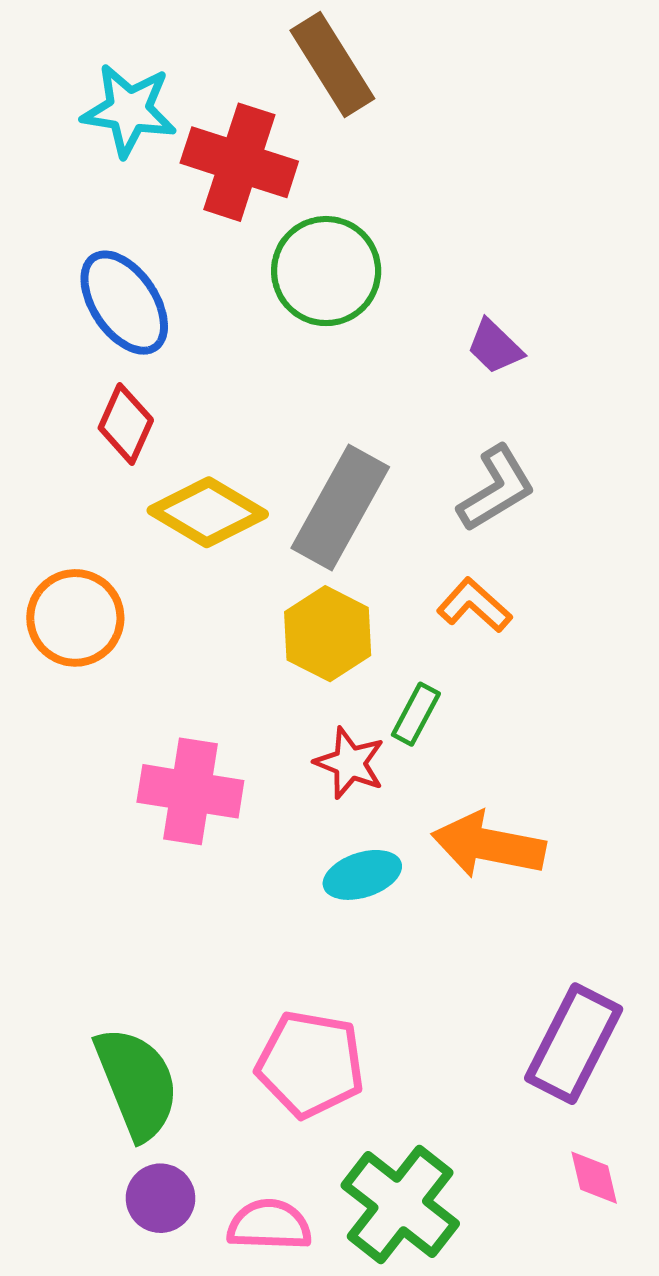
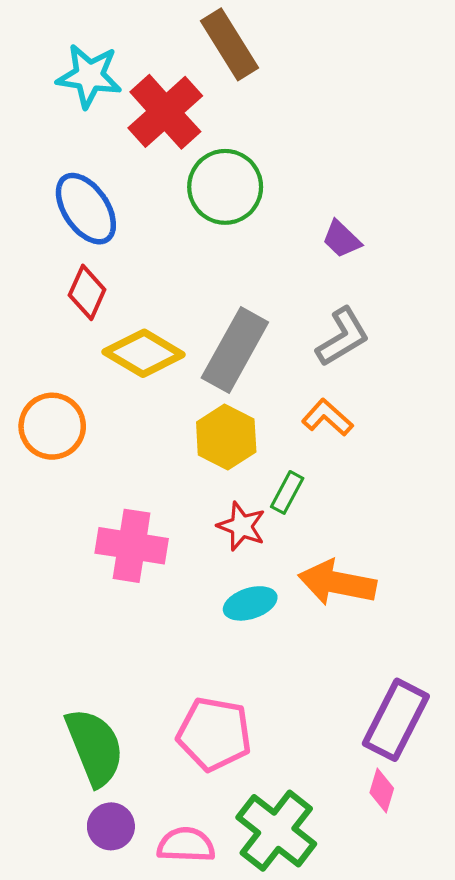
red cross: (239, 162) -> (165, 112), turned 30
pink diamond: (594, 1178) -> (382, 790), moved, turned 30

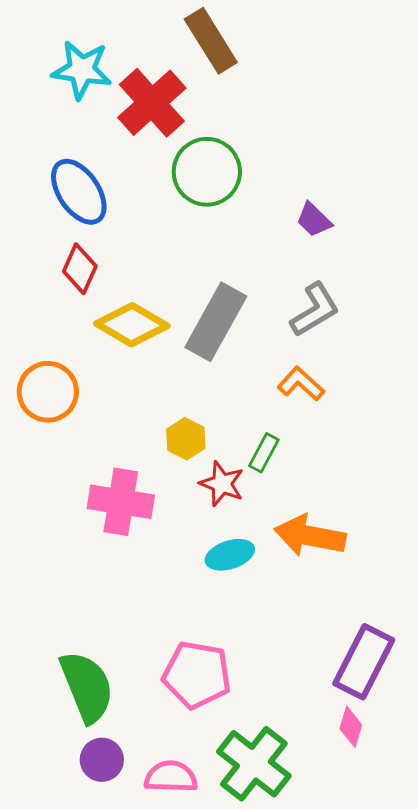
yellow hexagon: (226, 437) -> (186, 439), moved, size x0.7

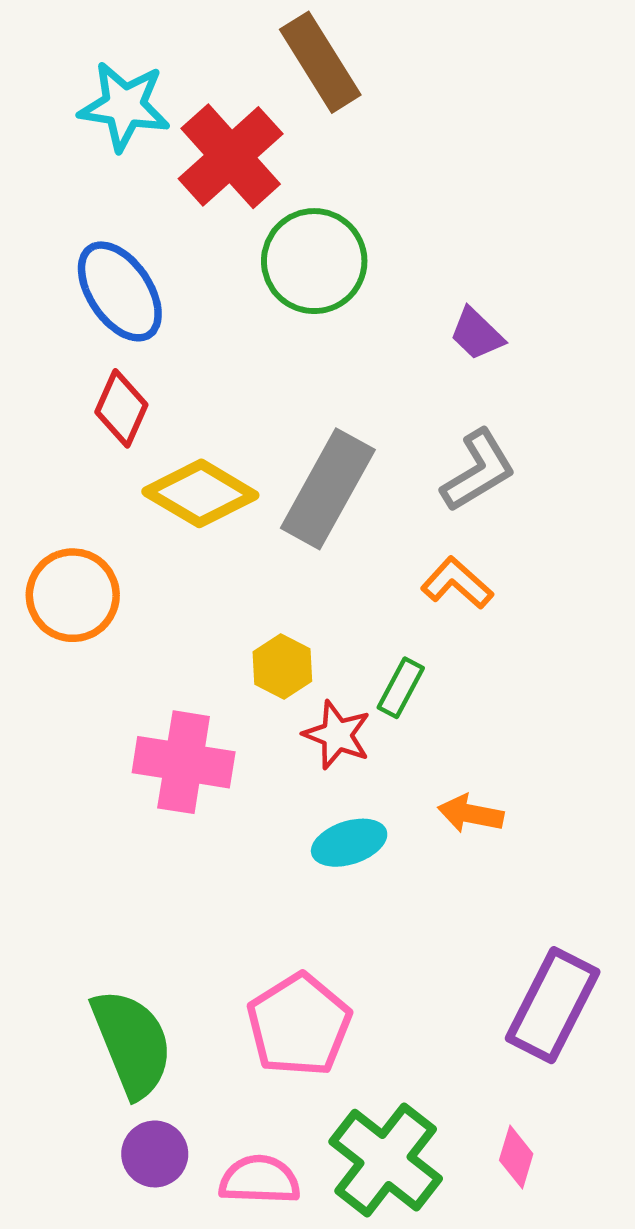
orange arrow: (310, 536) -> (471, 814), size x0.6
pink pentagon: (197, 675) -> (299, 1025), turned 30
pink diamond: (351, 727) -> (516, 1157), moved

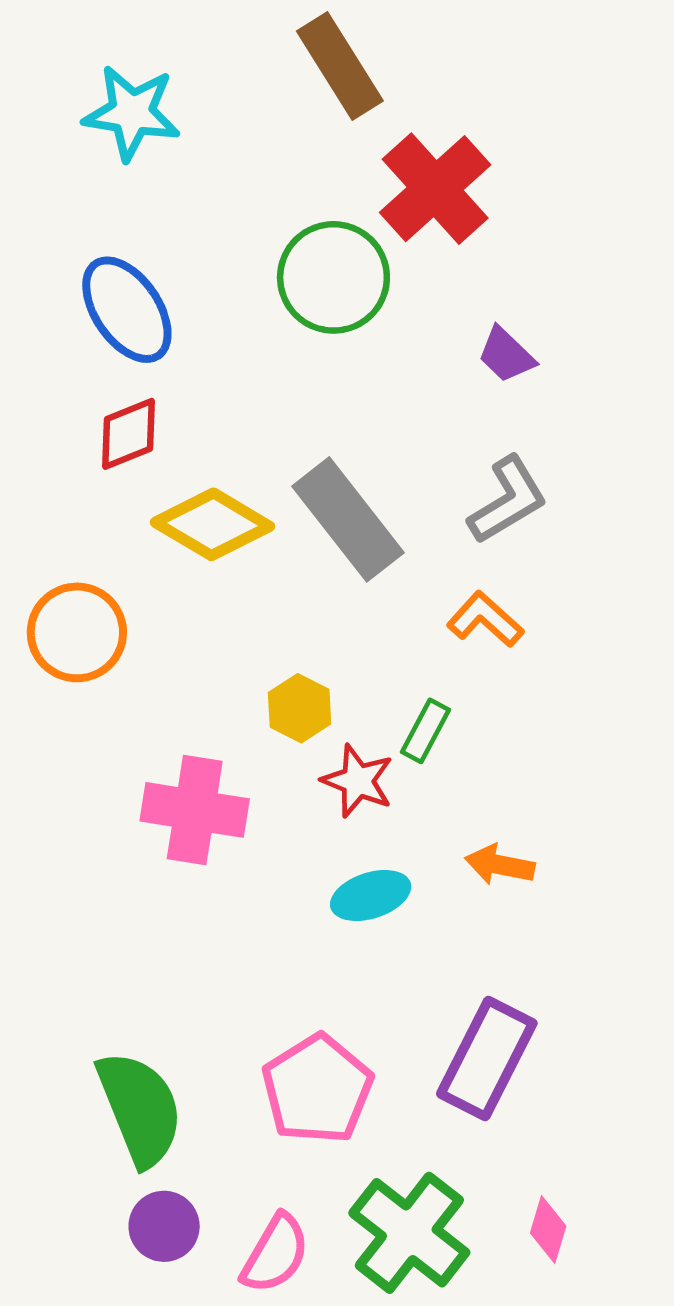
red cross: (231, 156) -> (435, 189), moved
red diamond: (121, 408) -> (129, 434), turned 44
gray rectangle: (328, 489) -> (348, 519), turned -67
purple rectangle: (553, 1005) -> (487, 1058), moved
pink semicircle: (260, 1180) -> (275, 1254), turned 118

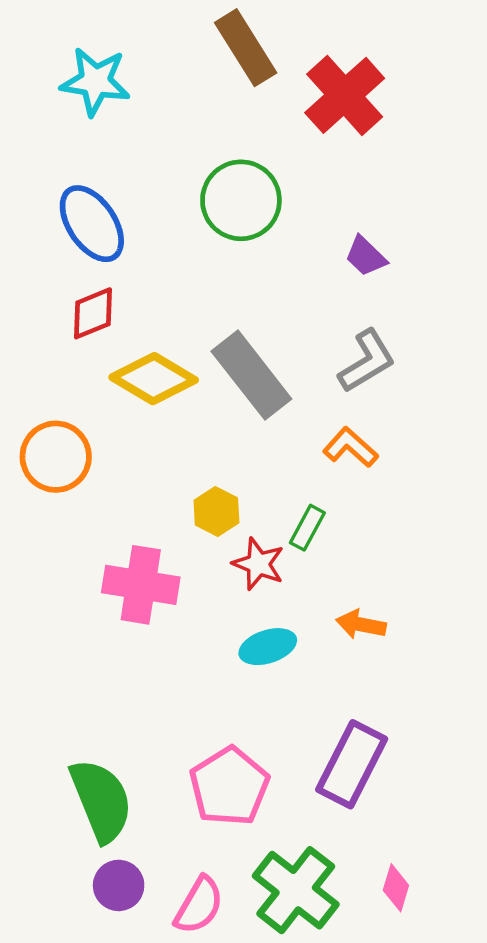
red cross: (435, 189) -> (345, 95), moved

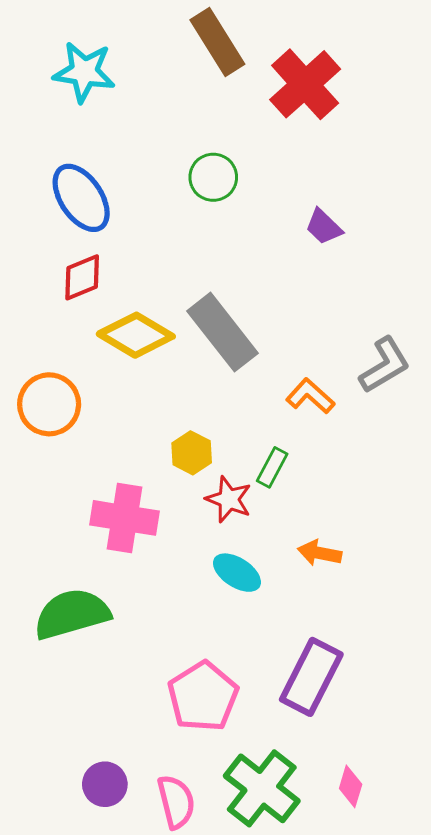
green circle: (241, 200) -> (213, 177), size x0.7
gray L-shape: (367, 361) -> (385, 365), moved
cyan ellipse: (268, 647) -> (237, 573), turned 51
green semicircle: (101, 800) -> (72, 614), moved, turned -84
pink semicircle: (199, 905) -> (176, 802), turned -44

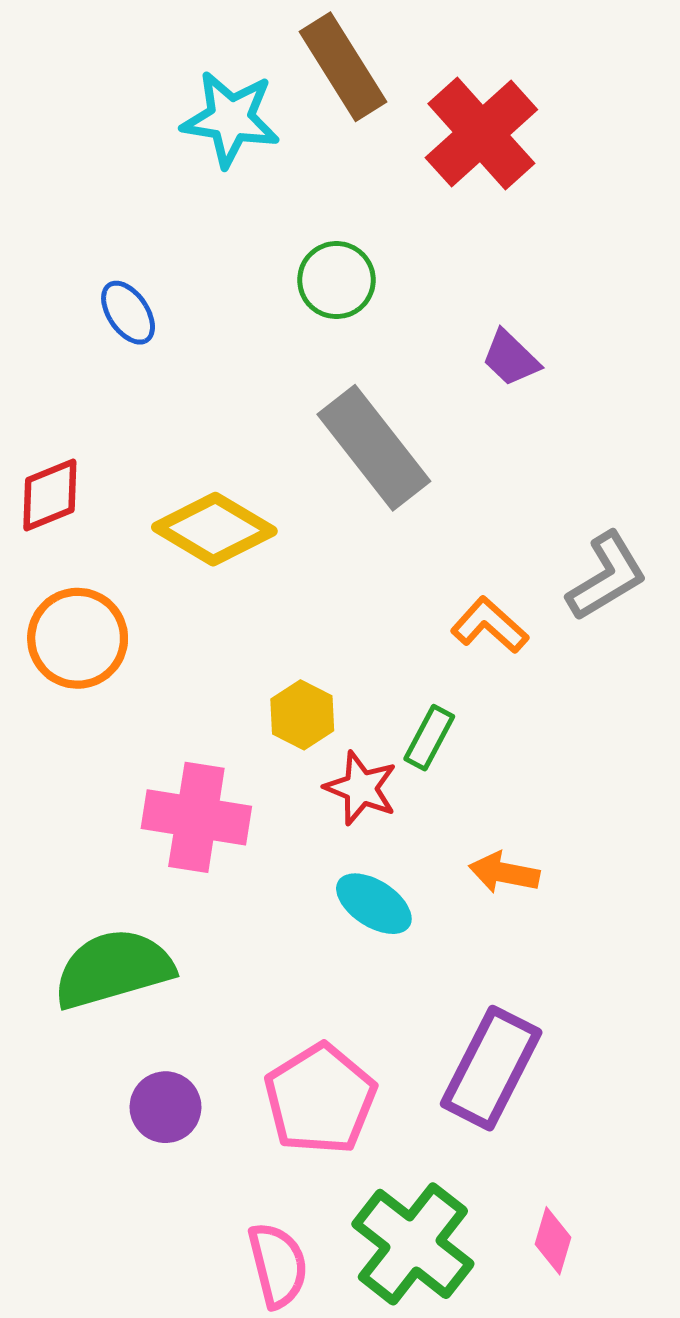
cyan star: (84, 72) -> (231, 119), moved
blue ellipse: (81, 198) -> (128, 313), size x0.6
red diamond: (82, 277) -> (50, 495), moved
gray rectangle: (223, 332) -> (374, 448), moved
purple circle: (105, 784) -> (165, 1107), moved

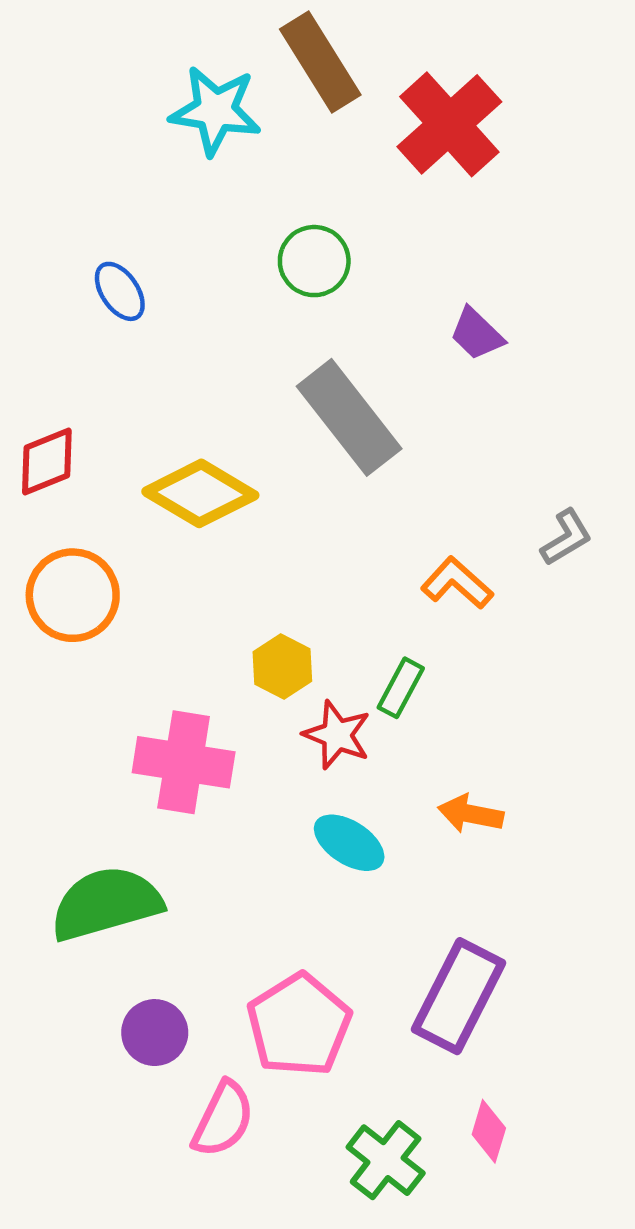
gray L-shape: (607, 576) -> (566, 537), size x0.7
pink diamond: (553, 1241) -> (489, 1131), moved
green cross: (413, 1244) -> (386, 1160), size x0.7
pink semicircle: (278, 1265) -> (223, 1119), moved, turned 40

